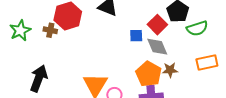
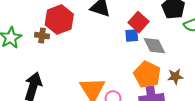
red square: (157, 25) -> (138, 22), moved
brown star: (170, 70) -> (175, 77), moved

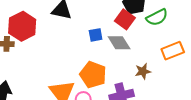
red square: (138, 22) -> (125, 19), moved
orange pentagon: (147, 75) -> (93, 75), moved

